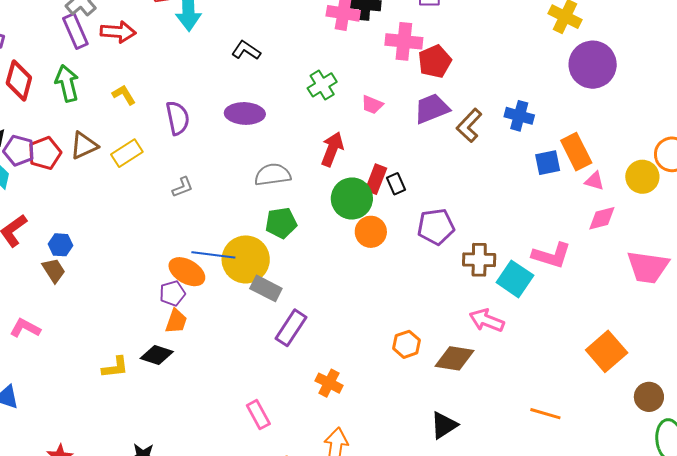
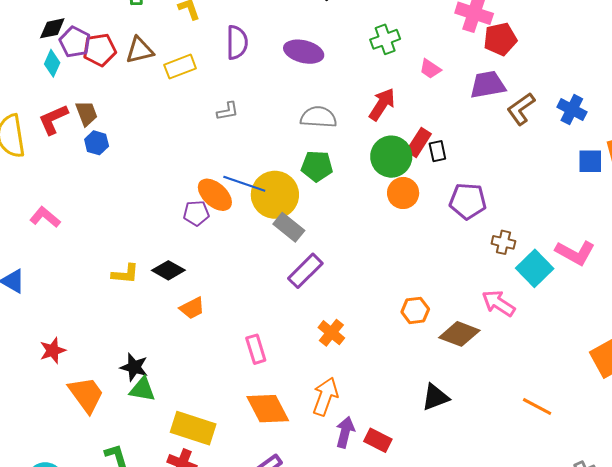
brown cross: (479, 260) -> (503, 242), size x0.7
brown trapezoid: (54, 270) -> (87, 113), moved
orange trapezoid: (176, 321) -> (192, 308), moved, turned 32

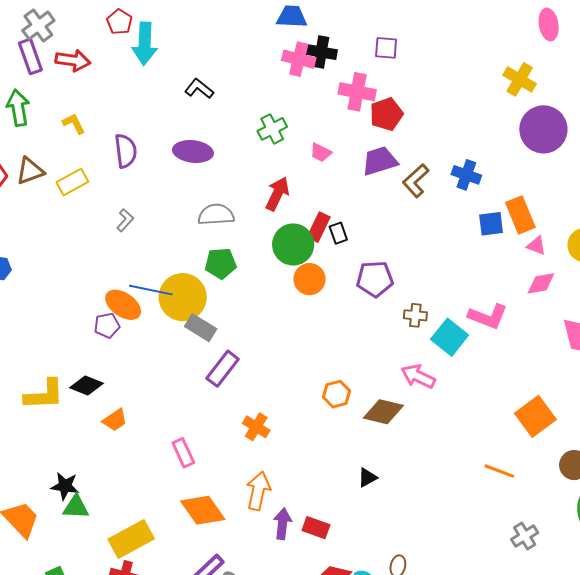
gray L-shape: (228, 111) -> (125, 220), turned -30
yellow L-shape: (125, 274) -> (44, 395), size x1.5
black triangle: (435, 397) -> (367, 478), size x0.7
orange line: (537, 407) -> (499, 471), moved
yellow rectangle: (193, 428) -> (131, 539), turned -39

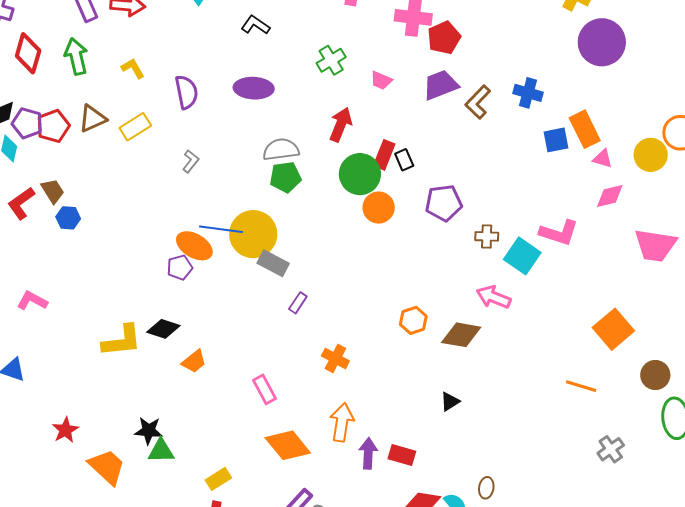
green pentagon: (221, 263) -> (285, 177), moved
purple rectangle: (223, 369) -> (298, 303), size x0.6
yellow rectangle: (131, 539) -> (218, 479), size x0.6

